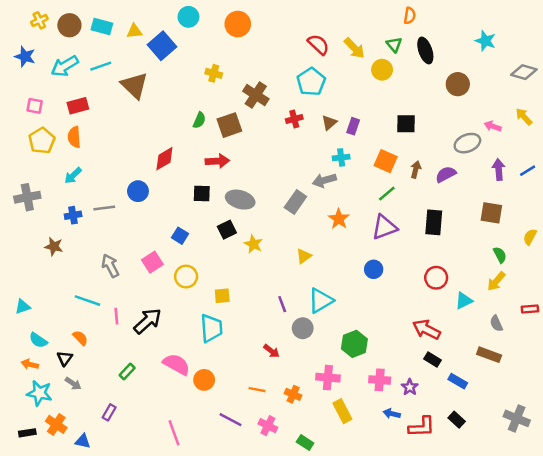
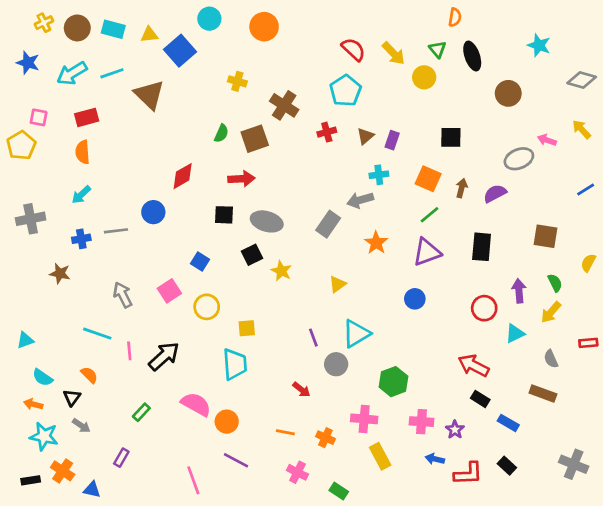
yellow pentagon: (42, 141) -> (21, 145), moved
purple arrow: (499, 170) -> (519, 291), moved
purple line: (231, 420) -> (236, 460), moved

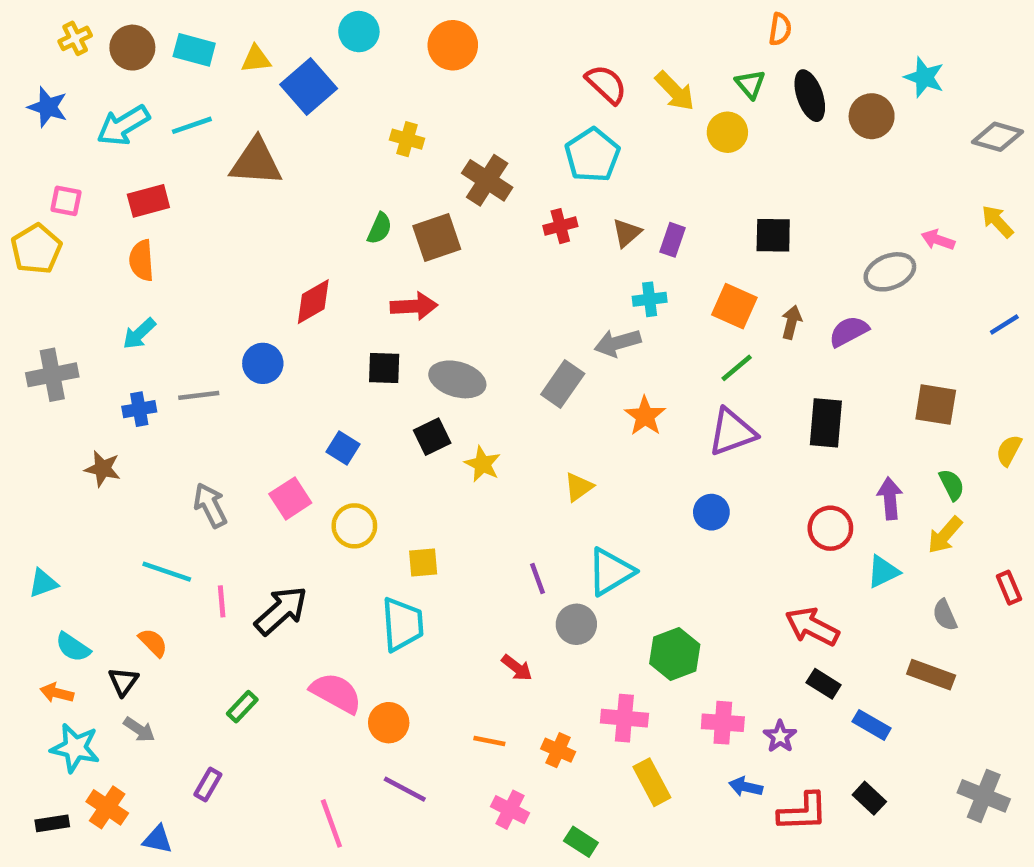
brown circle: (508, 93) -> (872, 116), moved
brown triangle: (149, 95) -> (256, 162), turned -40
red rectangle: (588, 343) -> (1009, 588), turned 72

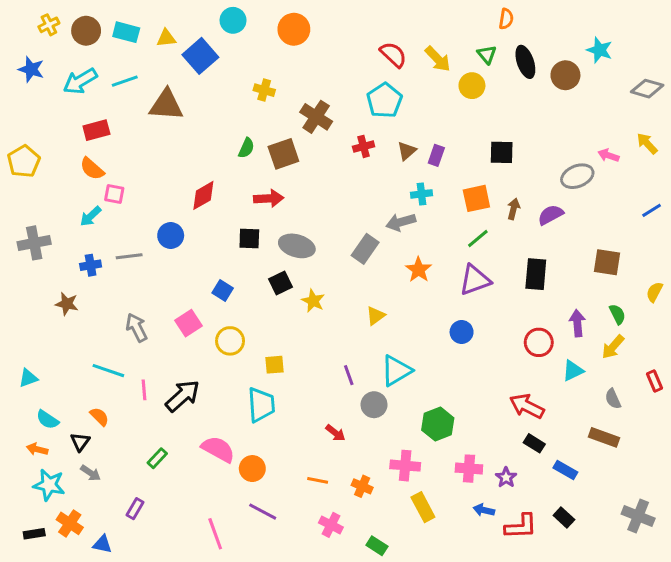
pink square: (66, 201) -> (114, 194), moved
orange semicircle: (142, 260) -> (92, 169), turned -45
orange square: (734, 306) -> (476, 198), turned -36

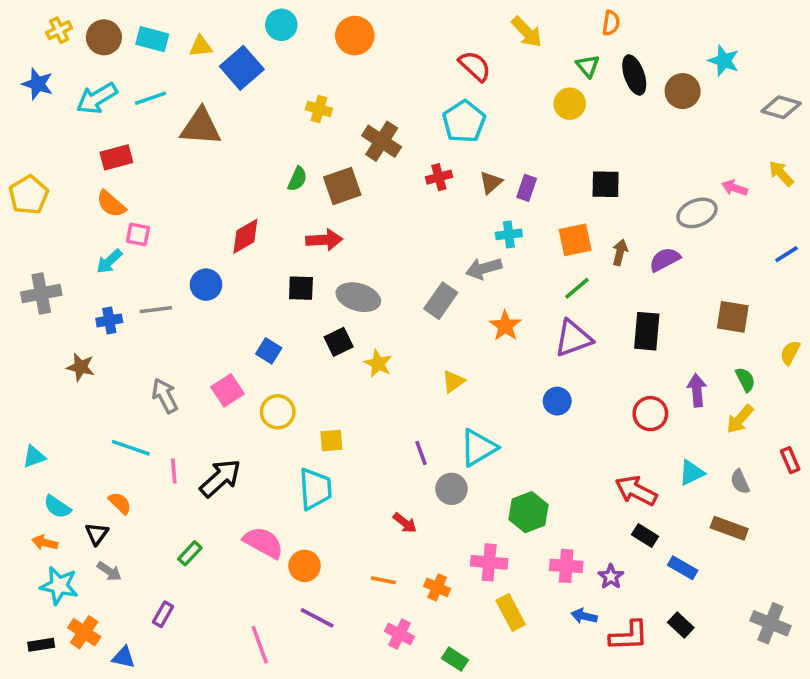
yellow arrow: (438, 59) -> (527, 32), moved
cyan triangle: (573, 371) -> (692, 473), moved

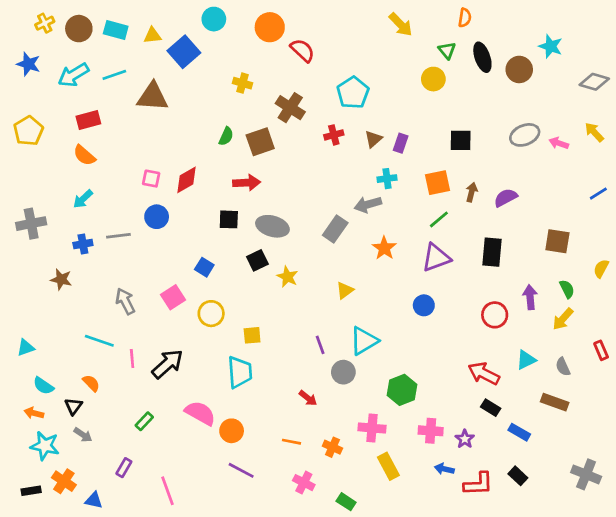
red semicircle: (475, 66) -> (302, 50), moved
yellow pentagon: (29, 195) -> (28, 131), moved
gray ellipse: (697, 213) -> (525, 135), moved
pink square: (138, 234) -> (151, 179), moved
pink line: (260, 645) -> (167, 491), moved

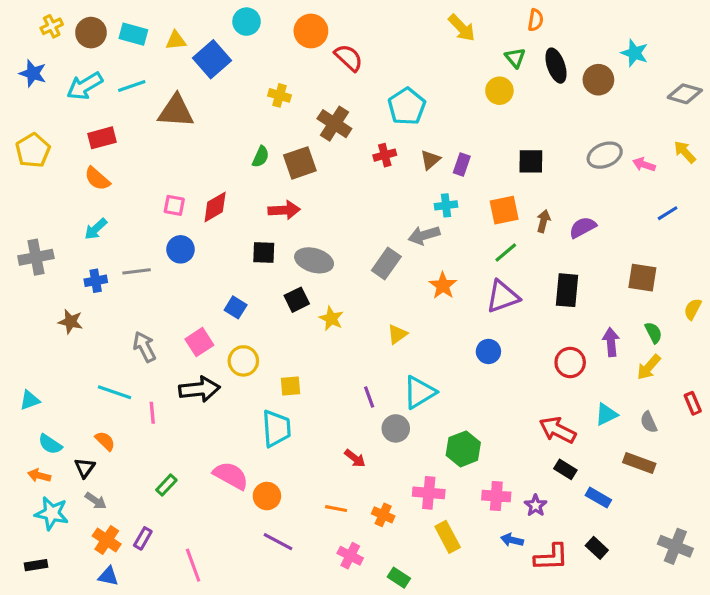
blue line: (598, 194) -> (668, 213), moved
black arrow: (167, 364) -> (199, 389), moved, turned 36
orange cross: (64, 481) -> (107, 540), moved

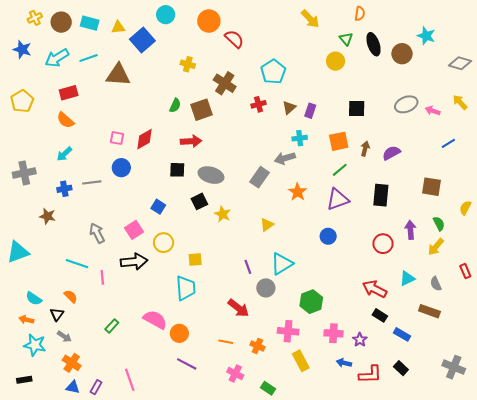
cyan triangle: (30, 400) -> (18, 252), moved, size x1.6
red arrow: (355, 458) -> (238, 308), size x1.5
purple rectangle: (143, 538) -> (96, 387), moved

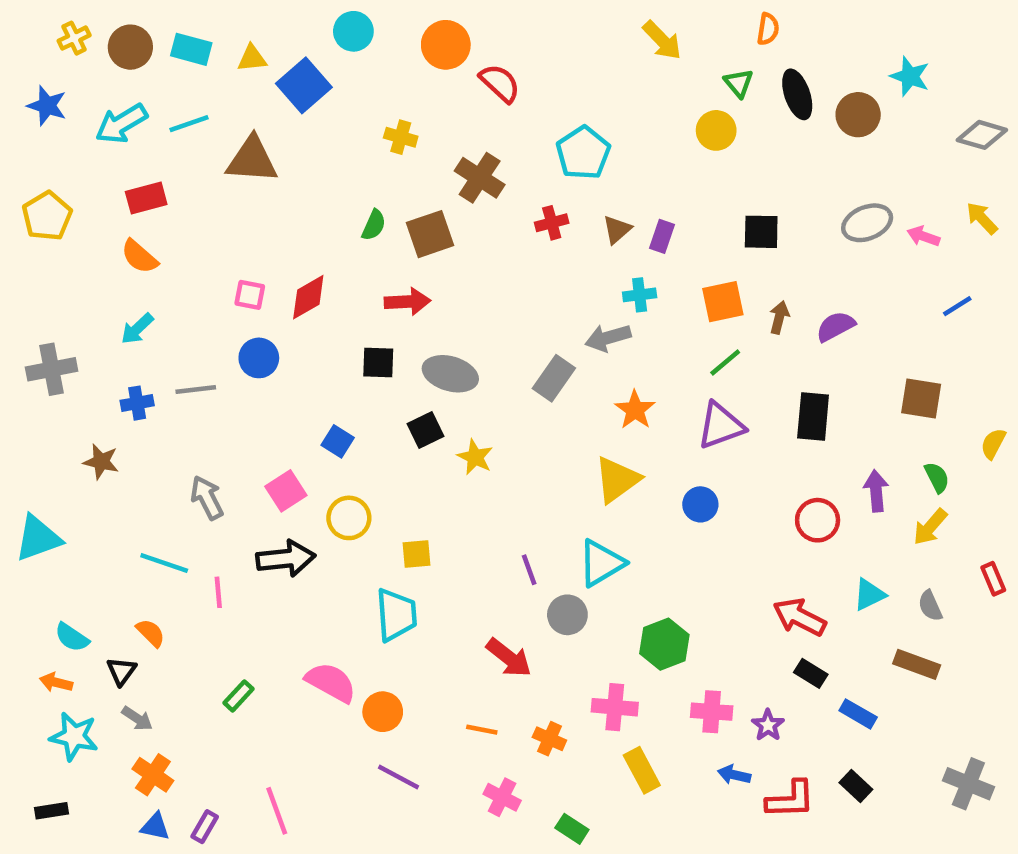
yellow triangle: (267, 225) -> (617, 480), moved, size x1.6

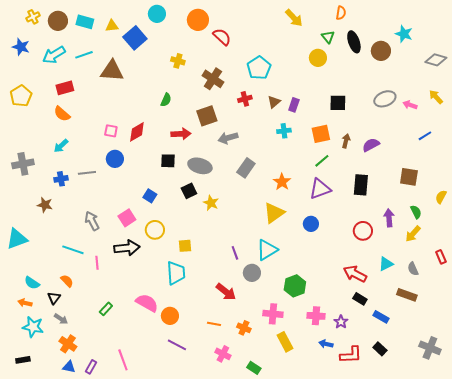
brown square: (430, 234) -> (207, 116), moved
gray arrow: (608, 338) -> (228, 138), moved

